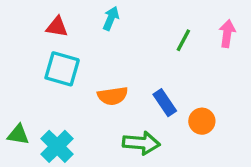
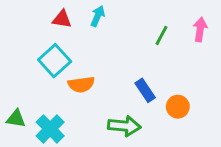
red triangle: (57, 27) -> (62, 19), moved
cyan square: (62, 69) -> (55, 61), turned 32
orange semicircle: (113, 96) -> (81, 84), moved

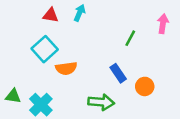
green line: (161, 35) -> (130, 38), moved

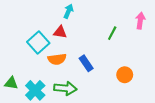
red triangle: (51, 15) -> (60, 32), moved
blue rectangle: (118, 73) -> (86, 63), moved
green arrow: (101, 102) -> (65, 88), moved

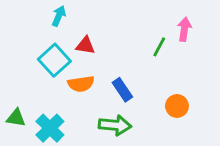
cyan arrow: (68, 11) -> (59, 16), moved
pink arrow: (140, 21) -> (184, 29), moved
green arrow: (65, 88) -> (115, 125), moved

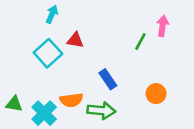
orange semicircle: (81, 84) -> (71, 100), moved

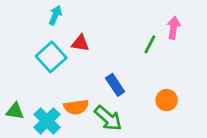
green arrow: (101, 110) -> (108, 118), turned 36

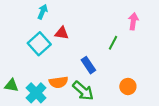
green line: (150, 44) -> (113, 43), moved
orange circle: (167, 100) -> (128, 86), moved

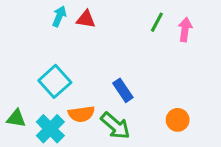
red triangle: (62, 33) -> (86, 19), moved
green line: (113, 43) -> (157, 22), moved
cyan square: (39, 44) -> (55, 81), moved

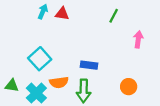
pink arrow: (185, 30) -> (138, 39), moved
blue rectangle: (123, 90) -> (89, 65), turned -49
green arrow: (115, 126) -> (84, 91), turned 50

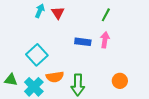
red triangle: (62, 14) -> (58, 13), turned 48
pink arrow: (138, 39) -> (105, 40), moved
blue rectangle: (89, 65) -> (83, 42), moved

